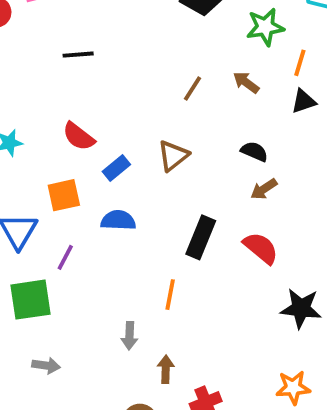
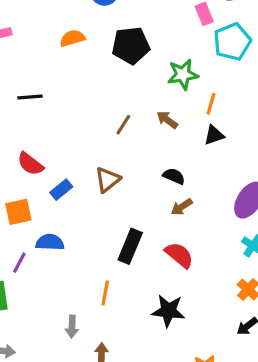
blue semicircle: (118, 220) -> (50, 242), moved
black star: (301, 308) -> (168, 311), moved

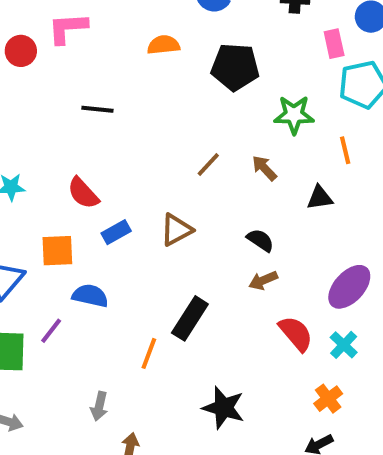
orange line: (211, 104) -> (345, 150), moved, turned -40
red semicircle: (179, 255) -> (296, 333), moved
purple line: (19, 263) -> (51, 331), moved
orange line: (105, 293) -> (149, 353), moved

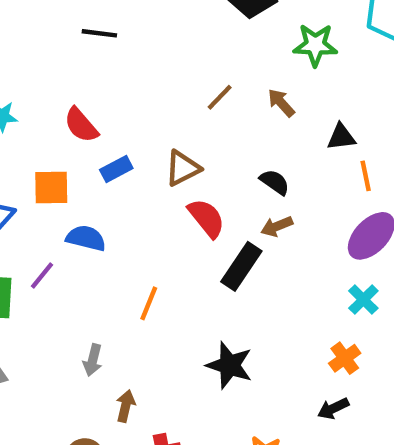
orange line: (345, 150) -> (366, 176), moved
black rectangle: (190, 318) -> (241, 266), moved
red semicircle: (296, 333) -> (206, 218), moved

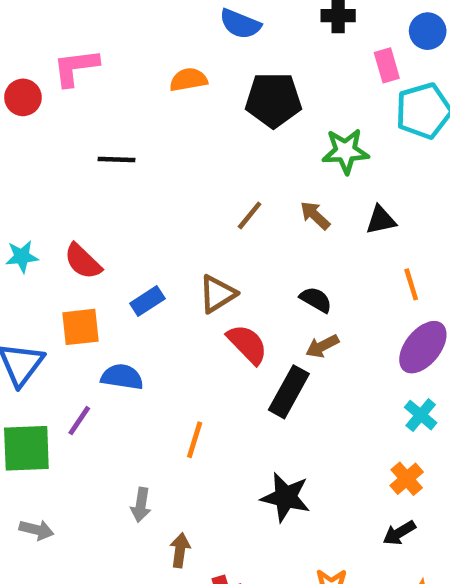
red semicircle: (81, 125) -> (83, 261), moved
black triangle: (341, 137) -> (381, 220), moved

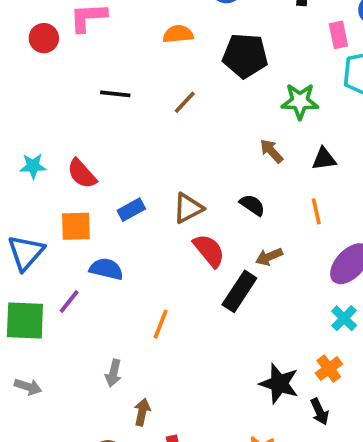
brown line: (250, 215) -> (185, 102), moved
orange line: (411, 284) -> (316, 211), moved
black semicircle: (316, 300) -> (252, 205), moved
black star: (286, 497) -> (279, 384), moved
black arrow: (399, 533) -> (320, 412), turned -88

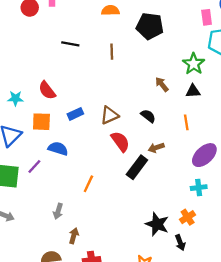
green star: (300, 101) -> (194, 64), moved, turned 30
brown line: (185, 102) -> (112, 52), turned -49
cyan star: (33, 166) -> (15, 98), moved
cyan cross: (344, 318) -> (199, 188), turned 35

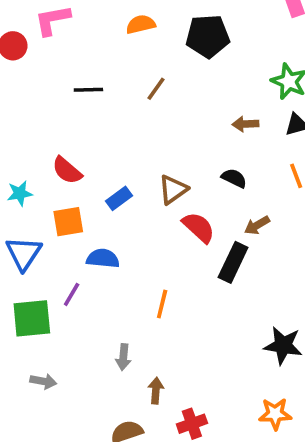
brown line: (112, 52) -> (156, 89), turned 49
brown arrow: (162, 84) -> (245, 124), turned -42

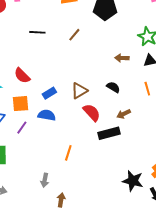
blue semicircle: (103, 258) -> (47, 115), moved
black rectangle: (233, 262) -> (109, 133), turned 45
purple line: (72, 294) -> (22, 128), moved

